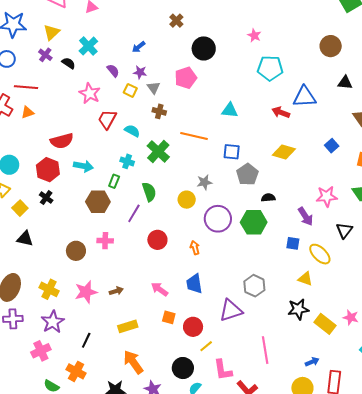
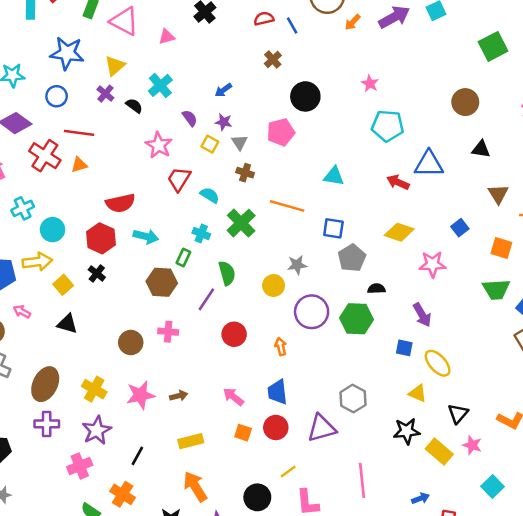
pink star: (327, 196) -> (433, 264), moved
black triangle: (344, 230) -> (458, 414), moved
red circle: (193, 327) -> (276, 427), moved

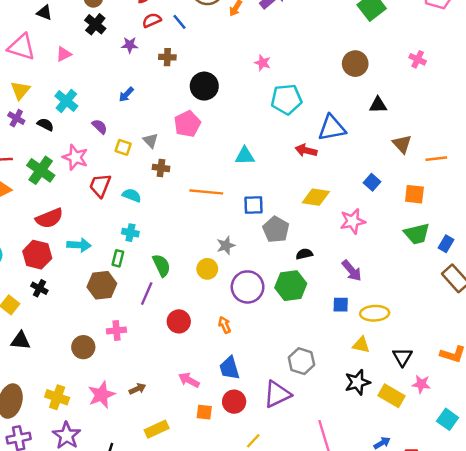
brown cross: (273, 60) -> (167, 57), turned -35
purple star: (224, 122) -> (130, 45), moved
green cross: (241, 223) -> (41, 170), moved
yellow ellipse: (438, 363) -> (375, 313), turned -40

